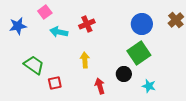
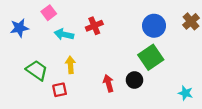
yellow arrow: (85, 60) -> (70, 65), moved
red arrow: (100, 86) -> (108, 83), moved
cyan star: (149, 86) -> (185, 93), moved

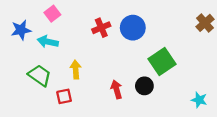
blue circle: (154, 26) -> (133, 28), moved
cyan arrow: (64, 34) -> (48, 42), moved

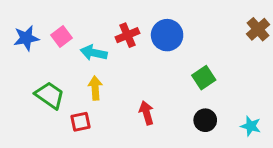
pink square: (52, 14) -> (61, 37), moved
cyan arrow: (48, 42) -> (94, 53), moved
green square: (162, 61) -> (204, 78), size x0.7
black circle: (144, 86) -> (205, 120), moved

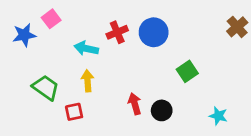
pink square: (61, 37) -> (51, 19), moved
black circle: (205, 120) -> (162, 110), moved
cyan star: (251, 126) -> (218, 116), moved

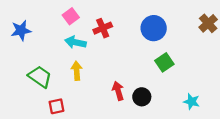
pink square: (51, 19) -> (71, 16), moved
blue circle: (154, 32) -> (154, 28), moved
red square: (74, 112) -> (56, 106), moved

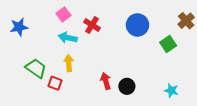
red cross: (103, 28) -> (92, 25), turned -35
green square: (164, 62) -> (168, 44), moved
red square: (56, 106) -> (55, 83), moved, turned 32

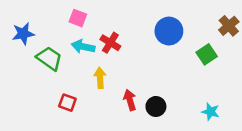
pink square: (63, 14) -> (78, 18), turned -32
red cross: (92, 25) -> (110, 43), moved
yellow arrow: (69, 63) -> (100, 78), moved
green trapezoid: (36, 68) -> (49, 58), moved

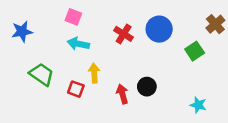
red cross: (110, 43) -> (124, 34), moved
green trapezoid: (49, 58) -> (42, 74), moved
red square: (67, 103) -> (76, 89), moved
black circle: (156, 106) -> (147, 87), moved

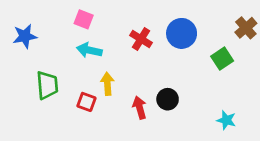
green trapezoid: (42, 74) -> (47, 85), turned 50

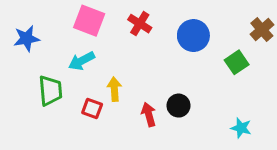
pink square: (84, 19) -> (89, 21), size x1.5
red cross: (141, 39) -> (140, 24), moved
cyan arrow: (89, 50) -> (82, 61), moved, turned -40

